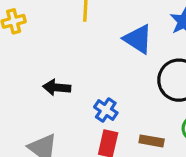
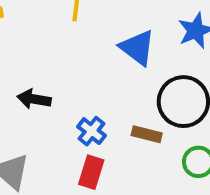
brown rectangle: (152, 141) -> (147, 134), moved

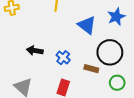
blue cross: (92, 131) -> (63, 58), moved

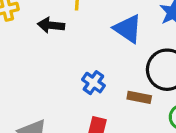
black arrow: (35, 51) -> (51, 25), moved

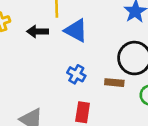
blue triangle: (128, 29) -> (76, 30), moved

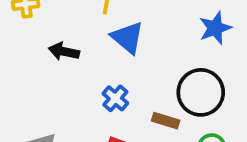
black arrow: (38, 31) -> (64, 51), moved

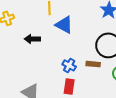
blue cross: (115, 98) -> (69, 65), moved

